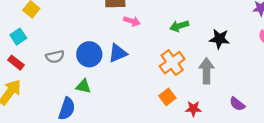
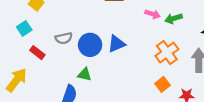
pink arrow: (132, 21) -> (153, 14), moved
gray semicircle: (55, 57) -> (64, 38), moved
red rectangle: (16, 63) -> (37, 53), moved

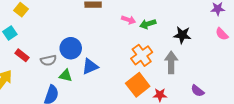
gray semicircle: (64, 38) -> (48, 60), moved
blue triangle: (116, 44) -> (90, 66), moved
orange square: (162, 84) -> (138, 85), size x1.6

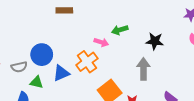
pink arrow: (129, 20) -> (101, 42), moved
orange cross: (142, 55) -> (87, 62), moved

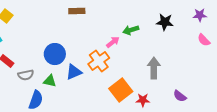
black star: (155, 41) -> (165, 22), moved
pink arrow: (101, 42) -> (113, 42), turned -56
gray semicircle: (19, 67) -> (26, 75), moved

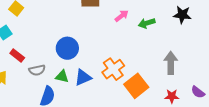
pink arrow: (113, 42) -> (122, 16), moved
orange cross: (99, 61) -> (113, 69), moved
blue triangle: (74, 72) -> (83, 77), moved
red star: (143, 100) -> (172, 96), moved

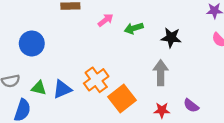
black star: (182, 15) -> (171, 38), moved
blue circle: (67, 48) -> (32, 43), moved

